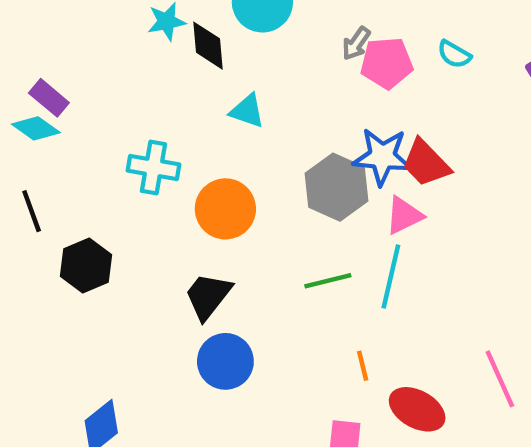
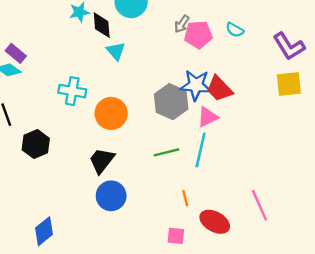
cyan triangle: (247, 111) -> (116, 51), moved, turned 30

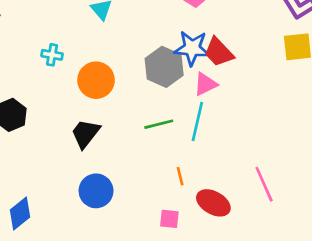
cyan cross: (72, 91) -> (52, 55), size x0.7
blue circle: (111, 196) -> (96, 191), moved

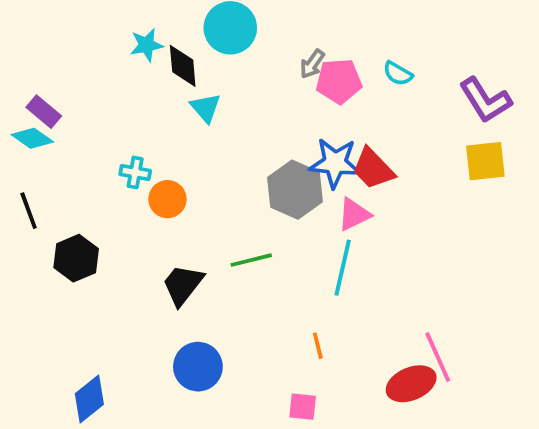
orange circle: (96, 80) -> (167, 199), moved, size x0.7
green line: (159, 124) -> (251, 260), moved
red ellipse: (213, 203) -> (411, 384), moved, turned -52

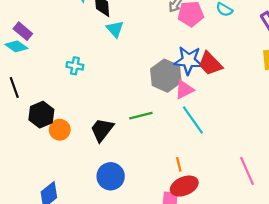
orange circle: (167, 199) -> (60, 130), moved
pink triangle: (354, 214) -> (184, 90), moved
cyan line: (343, 268) -> (193, 120), turned -48
red ellipse: (411, 384) -> (184, 186), moved

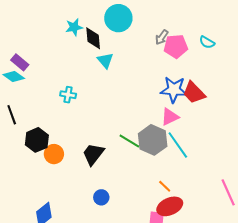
gray hexagon: (166, 76) -> (153, 140), moved
green line: (141, 116) -> (129, 141), turned 45
orange line: (179, 164) -> (165, 186), turned -32
blue circle: (111, 176) -> (101, 197), size x0.6

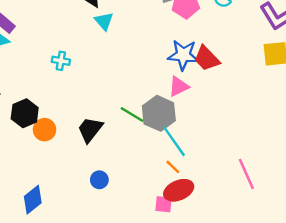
cyan line: (178, 145) -> (174, 141), moved

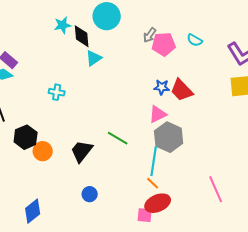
cyan triangle: (104, 21) -> (94, 58), turned 36
blue star: (183, 55) -> (162, 87), size x0.6
gray hexagon: (159, 113) -> (169, 137), moved
cyan line: (174, 141) -> (154, 161), turned 44

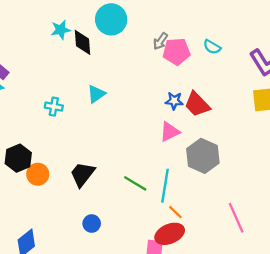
cyan triangle: (94, 58) -> (96, 94), moved
gray hexagon: (169, 137) -> (203, 156), moved
green line: (118, 138) -> (135, 183), moved
orange line: (153, 183) -> (175, 212), moved

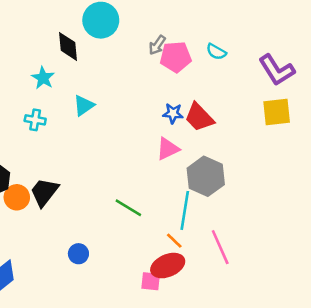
cyan star: (61, 30) -> (43, 78), moved, turned -30
black trapezoid: (82, 174) -> (44, 192), moved
cyan line: (165, 186) -> (185, 210), moved
pink line: (236, 218) -> (220, 247), moved

